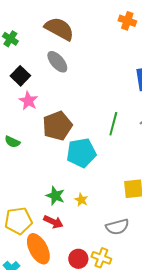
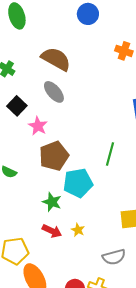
pink star: (28, 101) -> (38, 126), moved
green star: (55, 196) -> (52, 202), moved
red arrow: (53, 222) -> (52, 231), moved

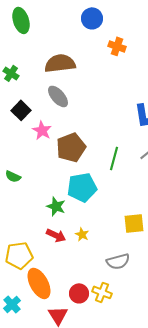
orange cross: (124, 51) -> (117, 46), moved
brown semicircle: (56, 59) -> (60, 63), turned -36
brown pentagon: (54, 156) -> (71, 147), moved

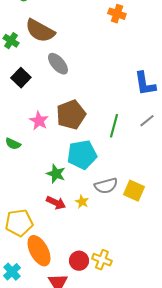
brown semicircle: (60, 63) -> (40, 31), moved, turned -144
pink star: (42, 130) -> (39, 121), moved
yellow square: (134, 223) -> (134, 191), turned 30
gray semicircle: (118, 261) -> (106, 186), moved

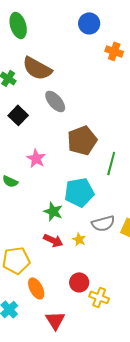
brown pentagon: (71, 115) -> (82, 140), moved
orange ellipse: (39, 251) -> (36, 288), size x0.7
red circle: (79, 261) -> (79, 282), moved

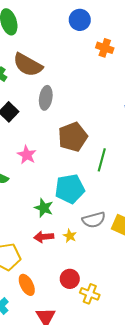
gray ellipse: (55, 101) -> (46, 98), turned 50
red arrow: (53, 240) -> (44, 237), turned 150

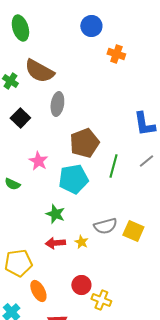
cyan pentagon: (70, 189) -> (73, 179), moved

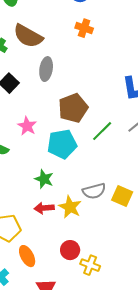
orange cross: (116, 54) -> (84, 28), moved
green line: (113, 166) -> (102, 131), turned 30
yellow star: (81, 242) -> (70, 207), size x1.6

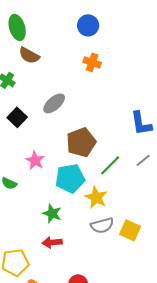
brown semicircle: (28, 36) -> (29, 55), moved, size x0.7
gray ellipse: (46, 69) -> (54, 103), turned 40
yellow star: (70, 207) -> (96, 197), moved

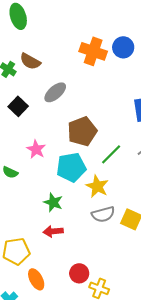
blue circle: (88, 25) -> (123, 47), moved
brown semicircle: (29, 55) -> (30, 61), moved
orange cross: (92, 62) -> (93, 51), size x1.5

